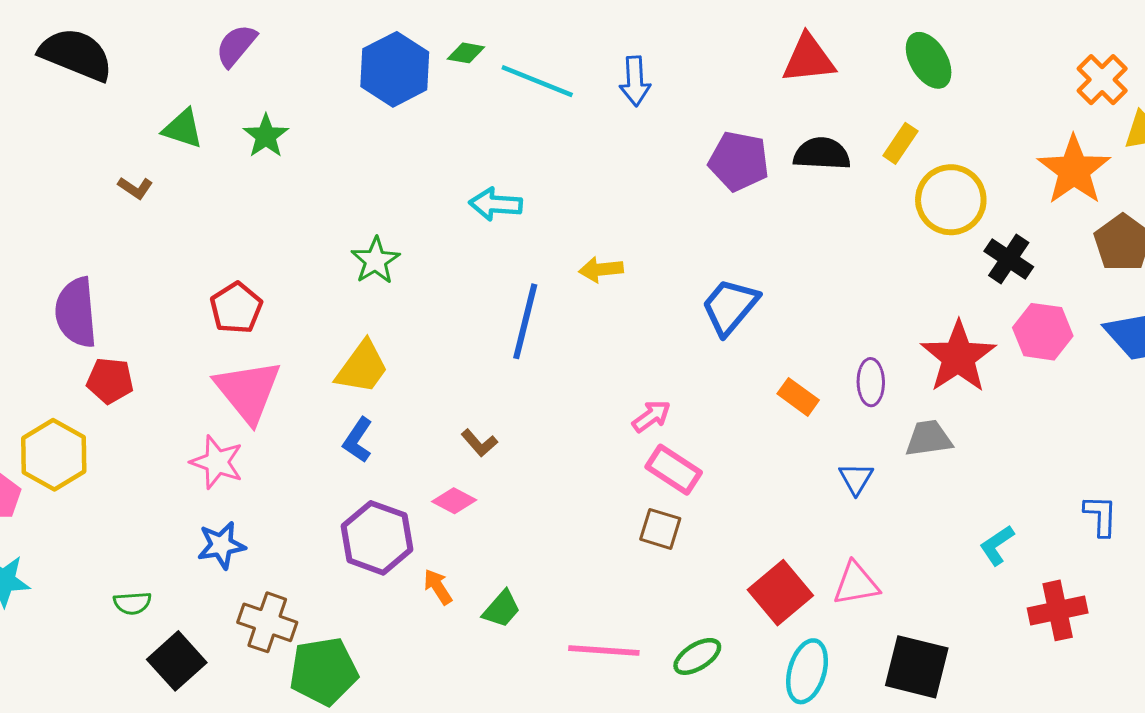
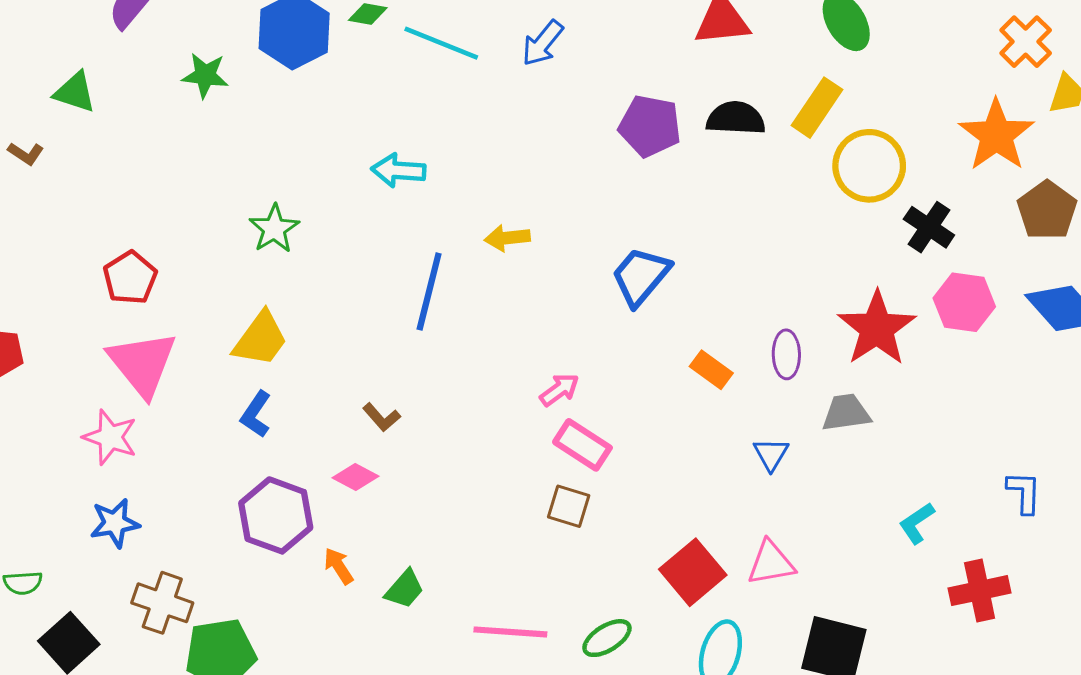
blue arrow: (635, 81) -> (543, 43), turned 42
green star: (266, 136) -> (205, 75), moved, turned -30
yellow rectangle: (900, 143) -> (817, 108), size x1.4

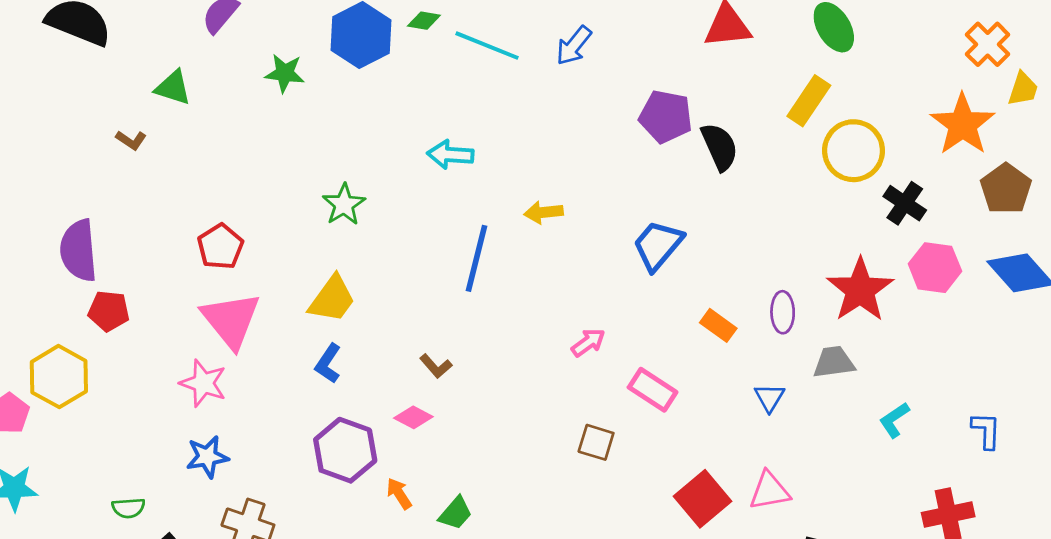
black semicircle: (736, 118) -> (720, 147), moved, turned 63
pink rectangle: (582, 445) -> (653, 390), moved
cyan L-shape: (917, 523) -> (894, 420), moved

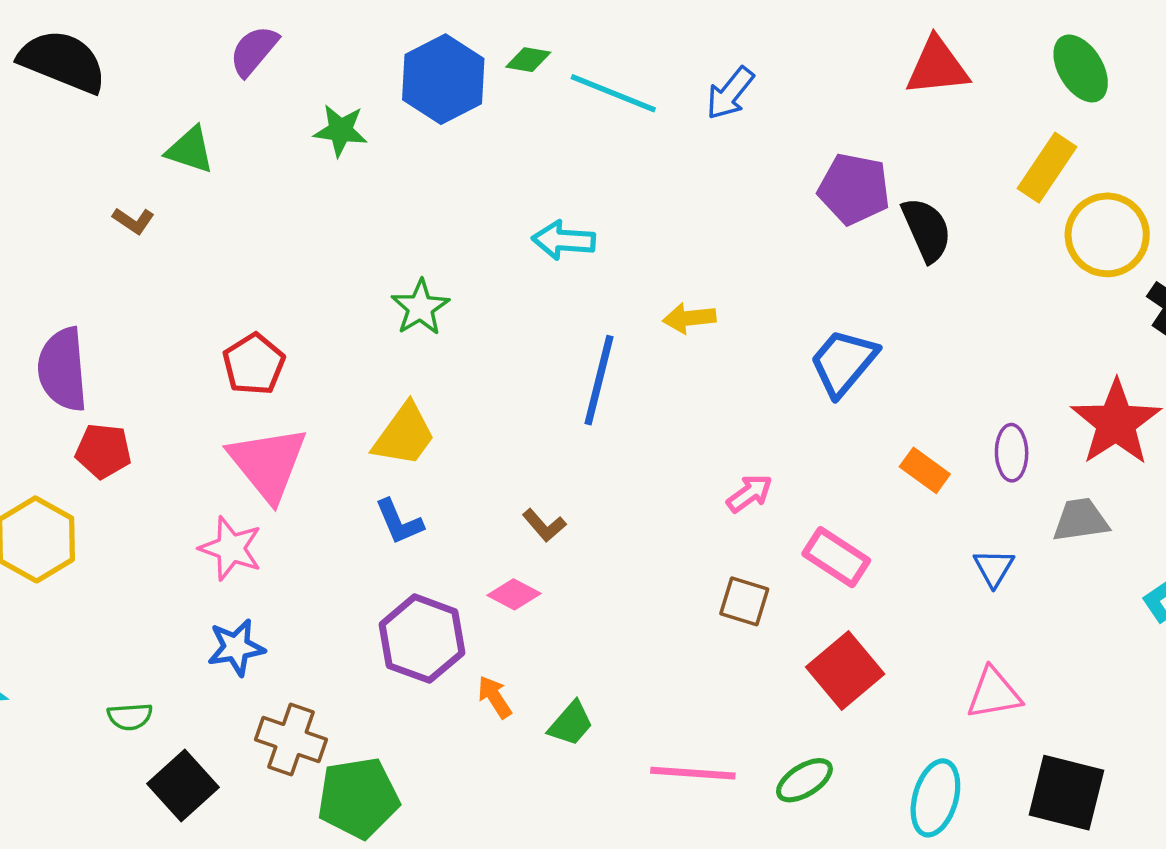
blue L-shape: (328, 363) -> (399, 522), turned -57
brown square: (596, 442) -> (744, 601), moved
red square: (702, 499) -> (845, 670), moved

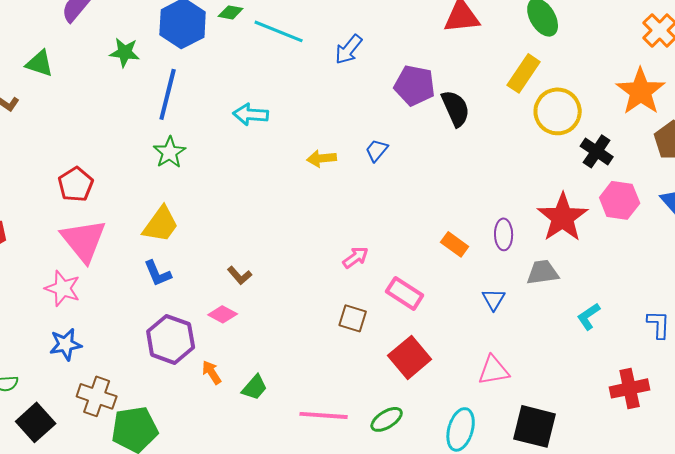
blue arrow: (730, 93) -> (349, 49), moved
blue trapezoid: (843, 362) -> (377, 150), moved, size x0.6
blue line: (599, 380) -> (168, 94), moved

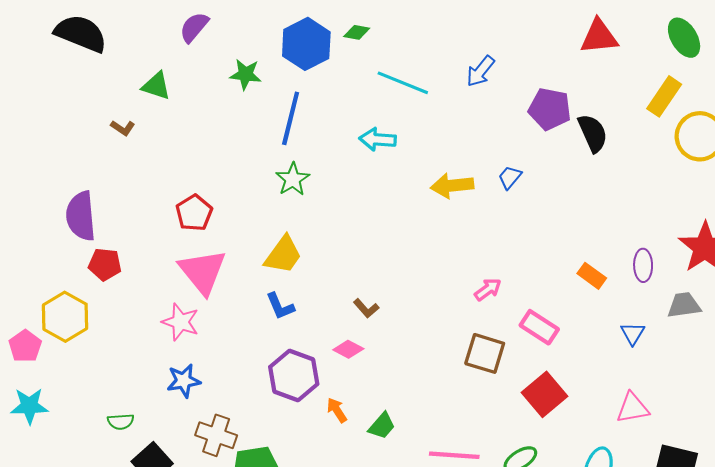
cyan line: (279, 31) -> (403, 83), moved
yellow arrow: (322, 158) -> (452, 186), size x1.4
brown square: (353, 318) -> (485, 353), size x1.4

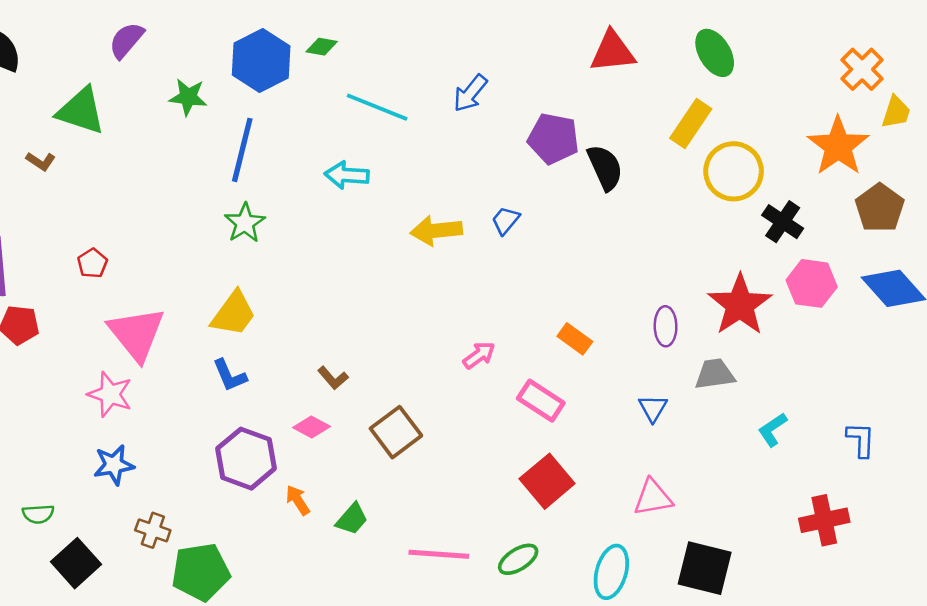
green triangle: (156, 86) -> (81, 111), size x1.4
red pentagon: (194, 213) -> (92, 263), moved, size x0.7
orange rectangle: (592, 276) -> (575, 339), moved
brown square: (485, 353) -> (396, 432), moved, turned 36
brown cross: (216, 435) -> (153, 530), size x0.7

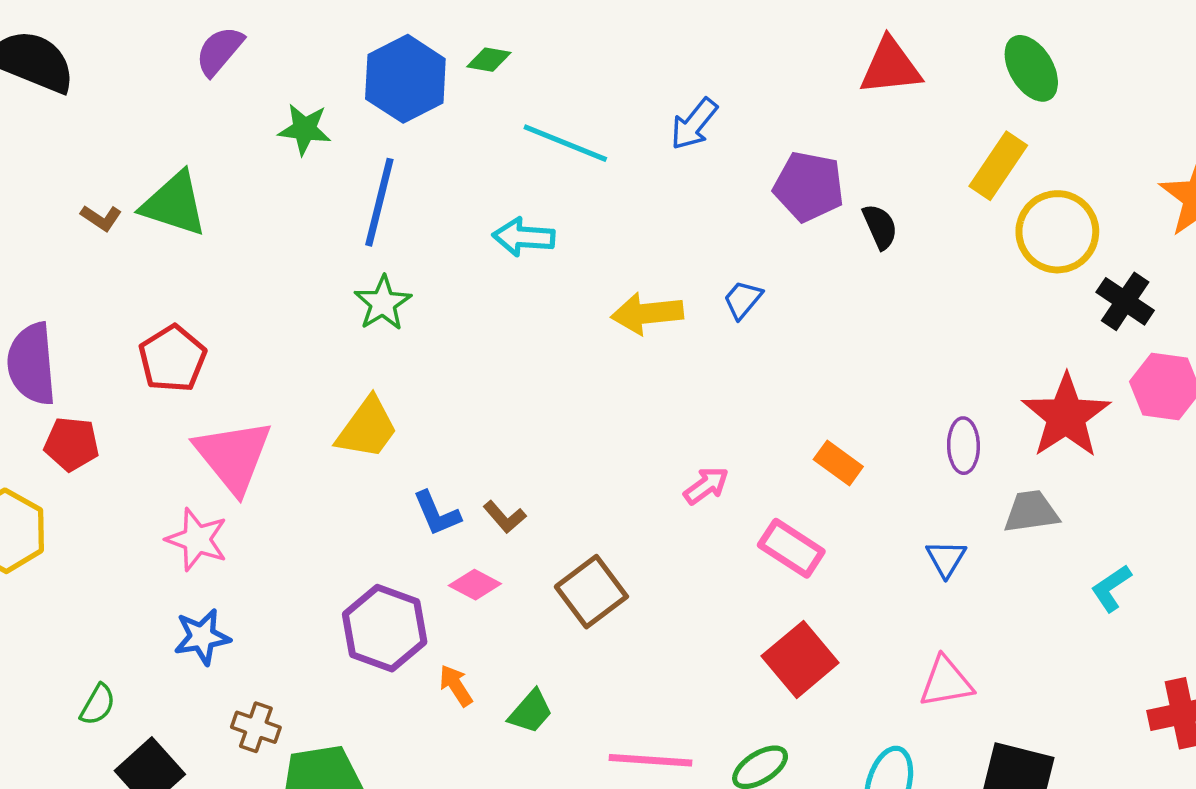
green triangle: (81, 111) -> (174, 204), moved
black semicircle: (605, 168) -> (880, 227), size x0.7
red pentagon: (92, 263) -> (172, 359), size x1.6
blue L-shape: (230, 375) -> (437, 513), moved
green semicircle: (38, 514) -> (98, 705), turned -56

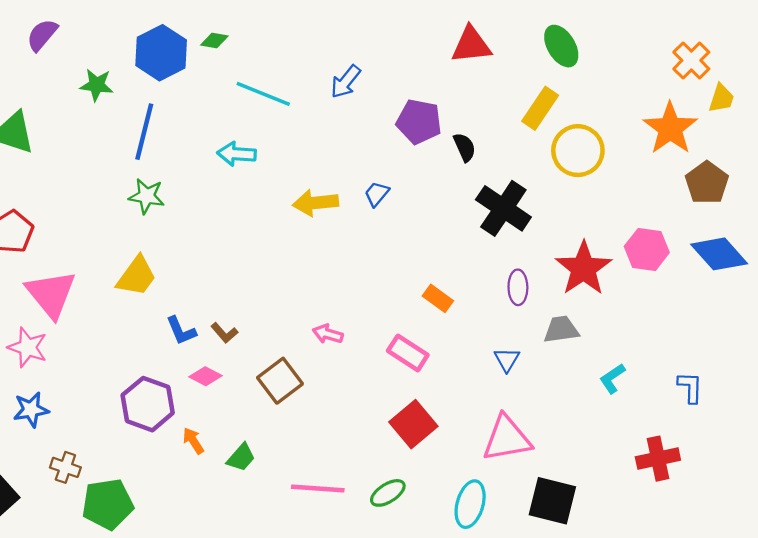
black cross: (1125, 301) -> (503, 208), moved, size x1.5
green star: (383, 303) -> (147, 196), turned -30
pink arrow: (706, 486) -> (328, 334), moved, turned -128
pink triangle: (946, 682) -> (507, 439), size x1.4

